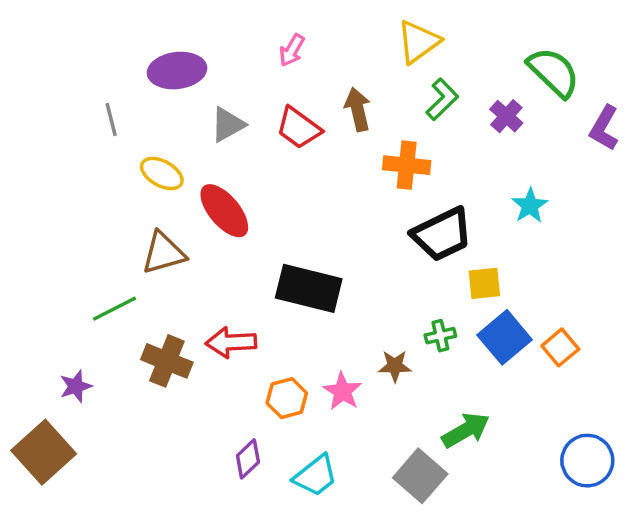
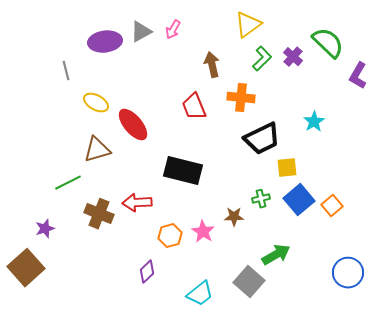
purple cross: (506, 116) -> (293, 57), moved
gray triangle: (228, 125) -> (141, 32), moved
red trapezoid: (299, 128) -> (194, 107), moved, turned 32
cyan trapezoid: (315, 476) -> (200, 294), moved

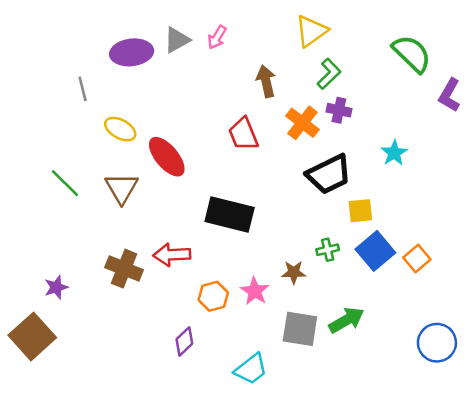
purple cross: (293, 57) -> (339, 110), moved, turned -30
orange cross: (241, 98) -> (302, 123), turned 32
brown triangle: (97, 150) -> (122, 188), turned -44
green line: (68, 183) -> (65, 183), moved, turned 72
gray square: (249, 282) -> (300, 329), moved, turned -32

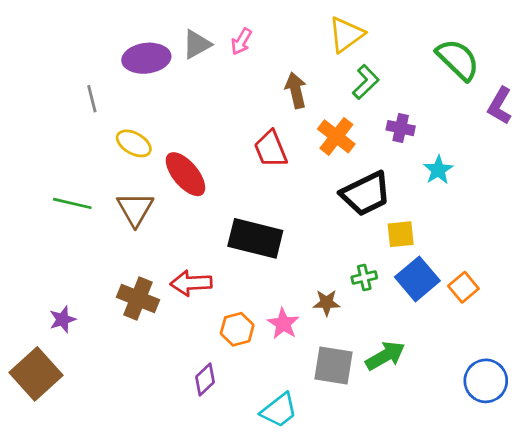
purple cross: (339, 110) -> (401, 128), moved
green line: (65, 183) -> (72, 203), turned -32

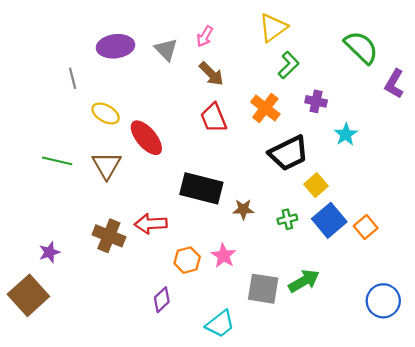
pink arrow: (241, 41) -> (205, 36), moved
gray triangle: (197, 44) -> (166, 50), moved, turned -45
brown arrow: (296, 90) -> (211, 74), moved, turned 148
yellow square: (401, 234) -> (316, 185), turned -35
brown star: (327, 303) -> (243, 209), moved

